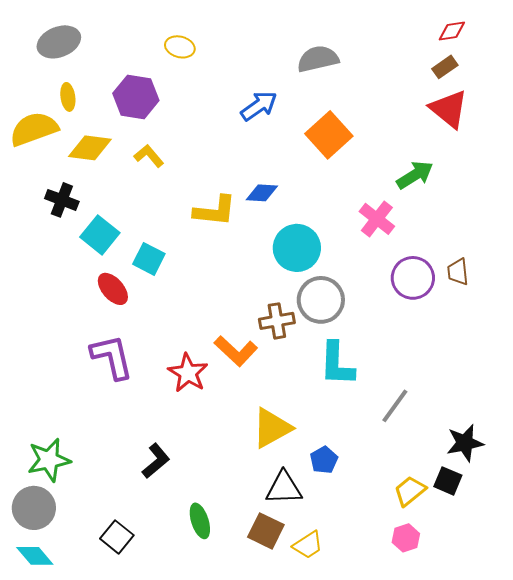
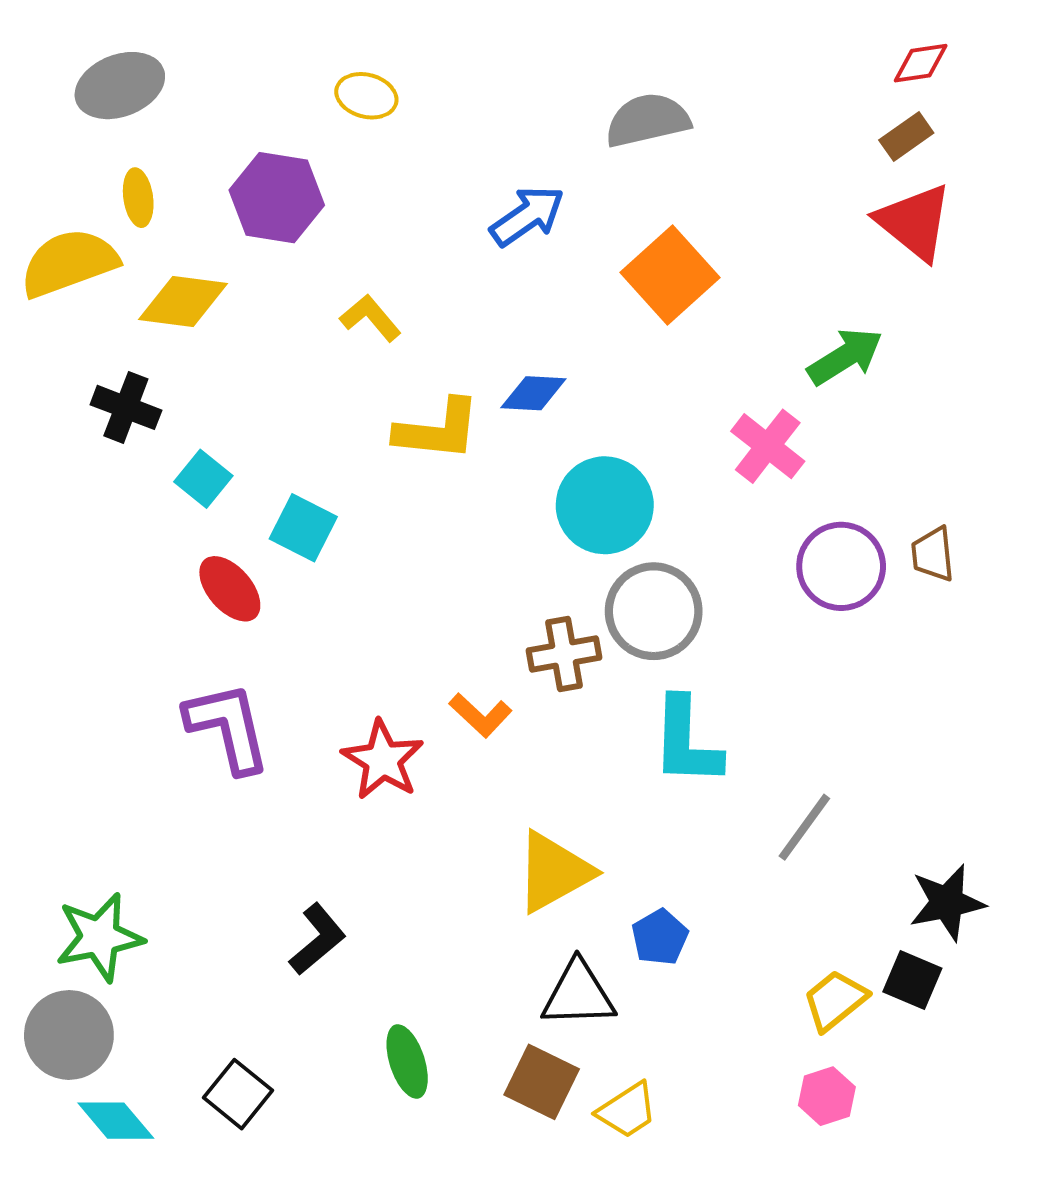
yellow L-shape: (149, 156) -> (370, 318), moved
cyan square: (100, 235) -> (203, 479), size x0.7
orange L-shape: (236, 351) -> (480, 715), size x0.7
cyan diamond: (35, 556) -> (116, 1121), moved

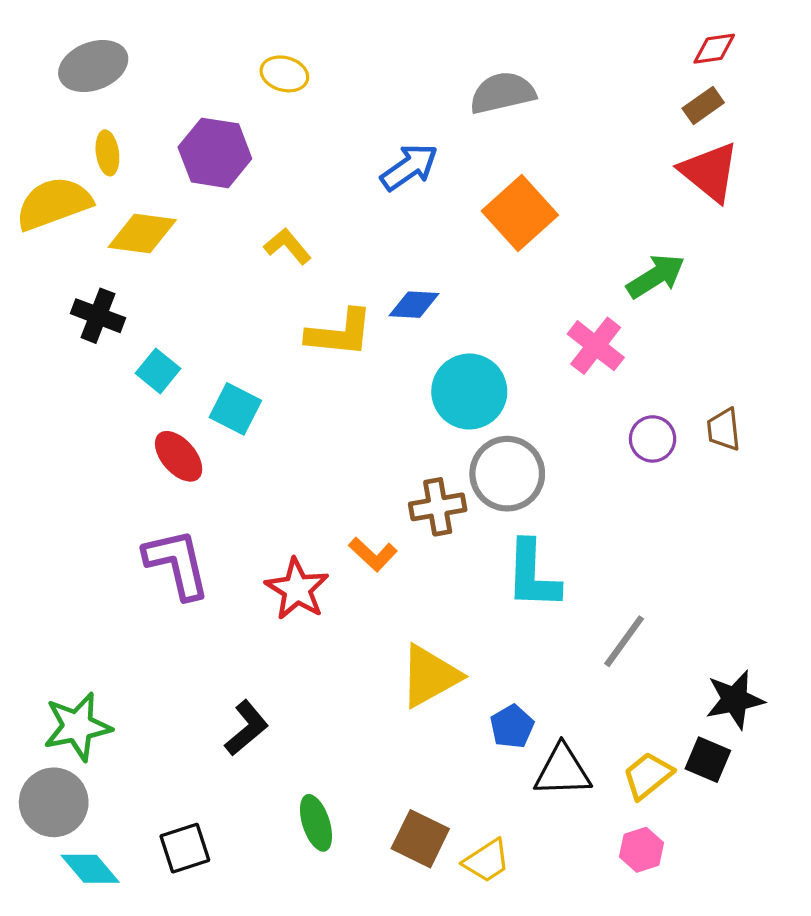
purple circle: (841, 566) -> (653, 439), size x0.7
black triangle: (578, 994) -> (563, 771), moved
black square: (238, 1094) -> (185, 848), turned 33

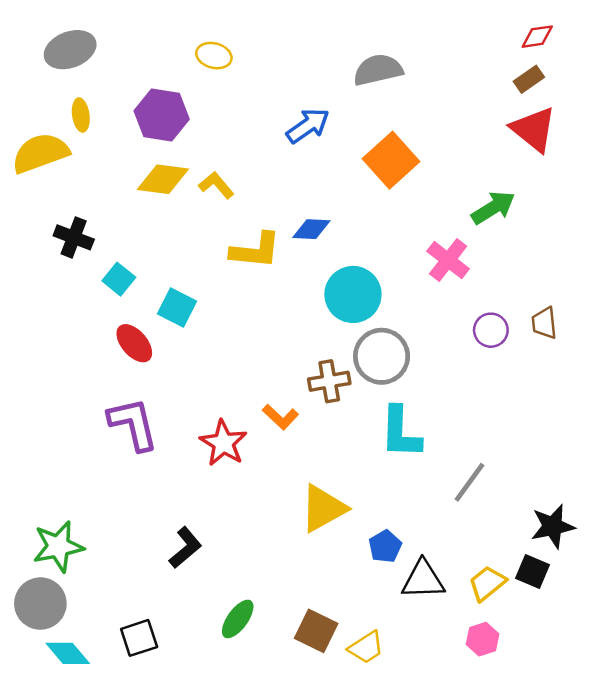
yellow diamond: (142, 233) -> (163, 179), moved
green ellipse: (316, 823) -> (238, 619), turned 54

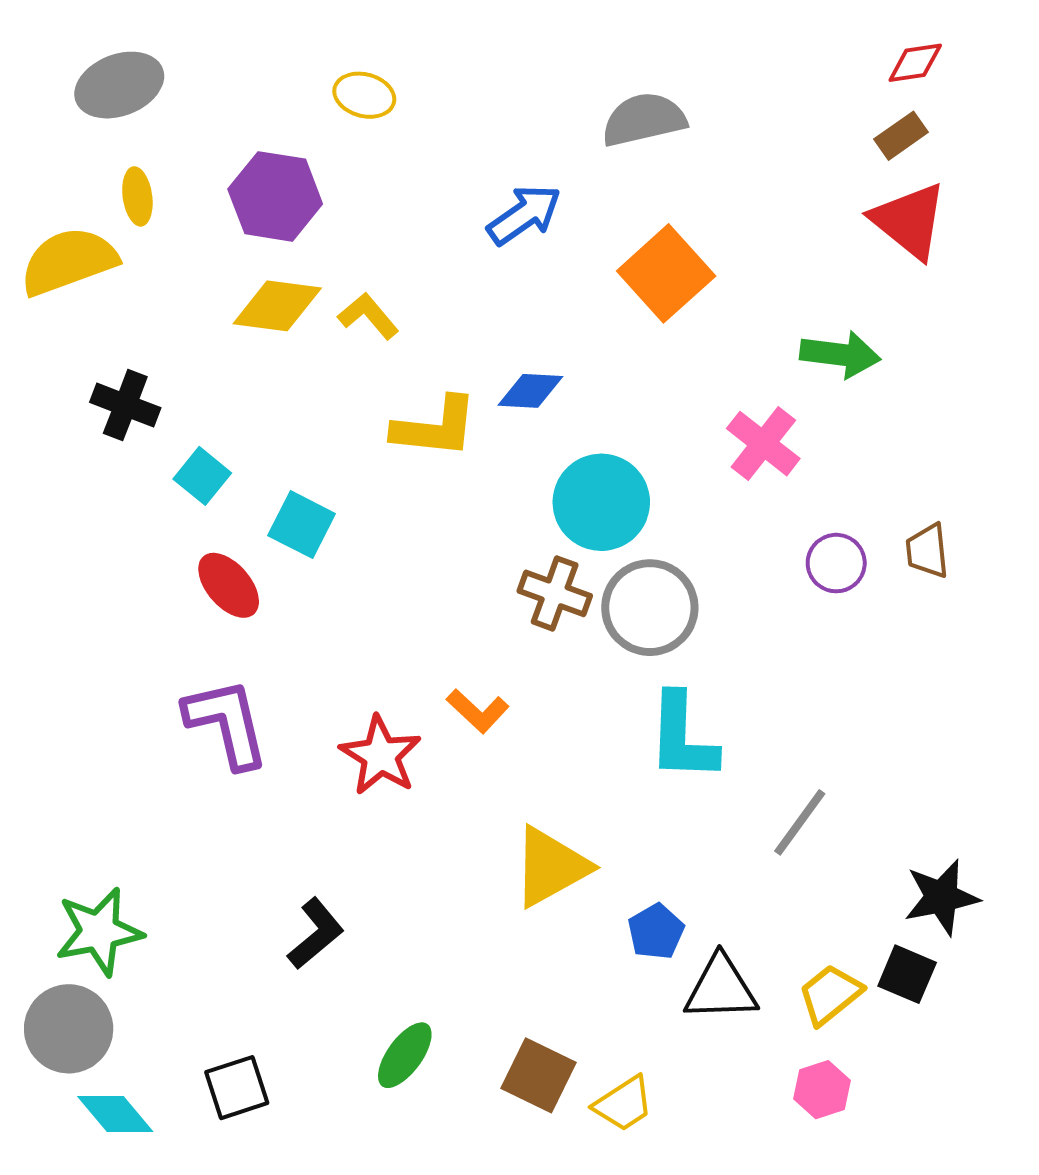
green arrow: (493, 208) -> (840, 354), turned 39
brown cross: (329, 381) -> (555, 593), moved, turned 30

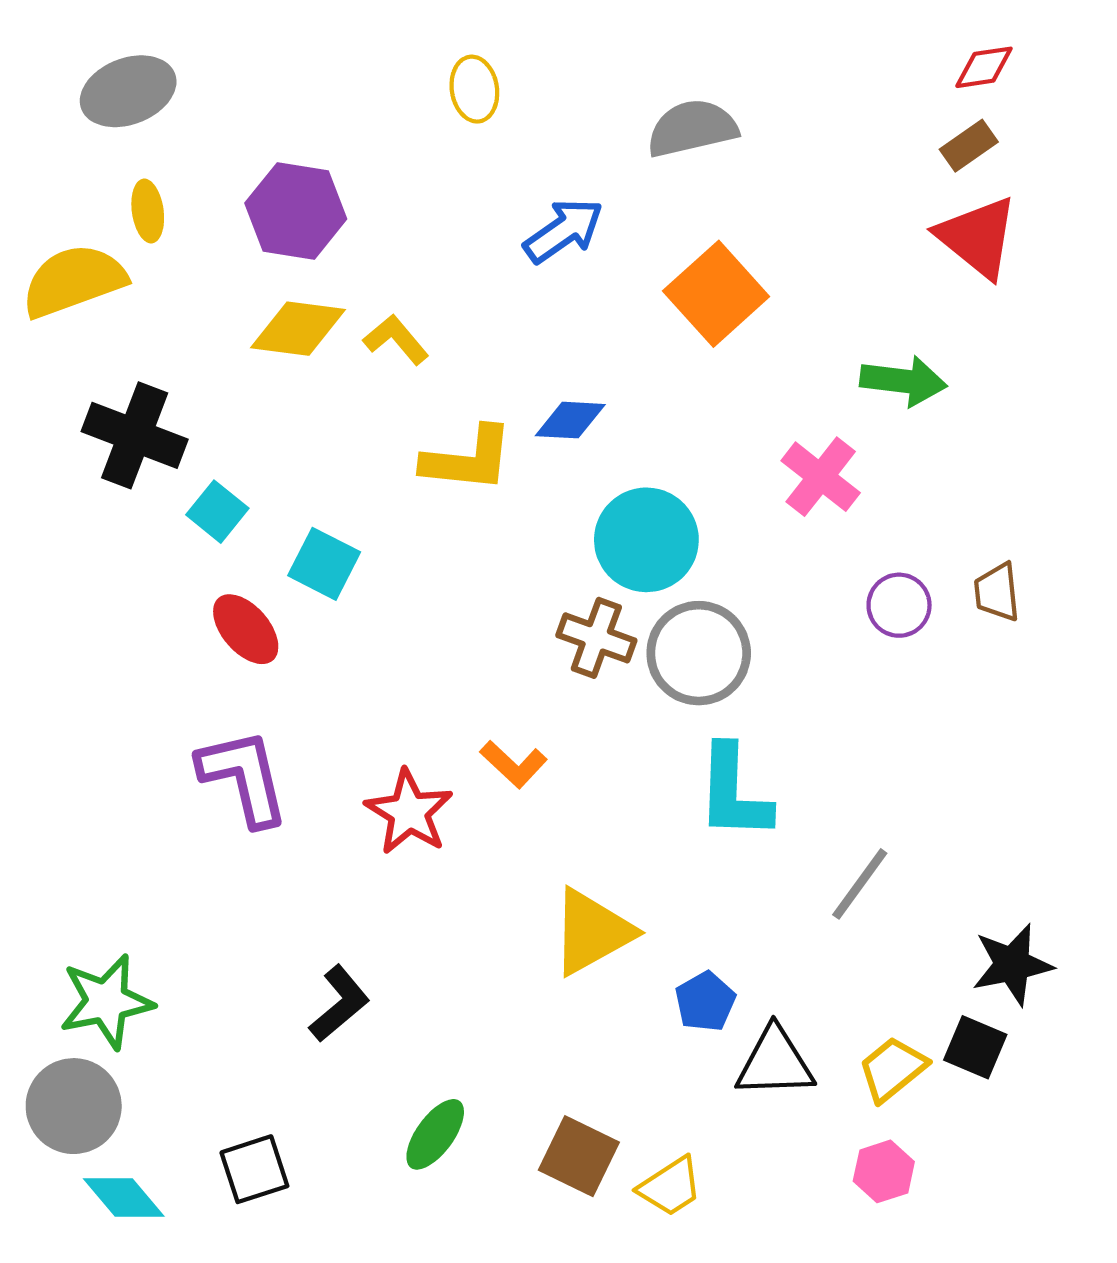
yellow ellipse: (364, 95) -> (474, 89), moved, turned 66
black cross: (125, 405) -> (135, 435), size x1.4

